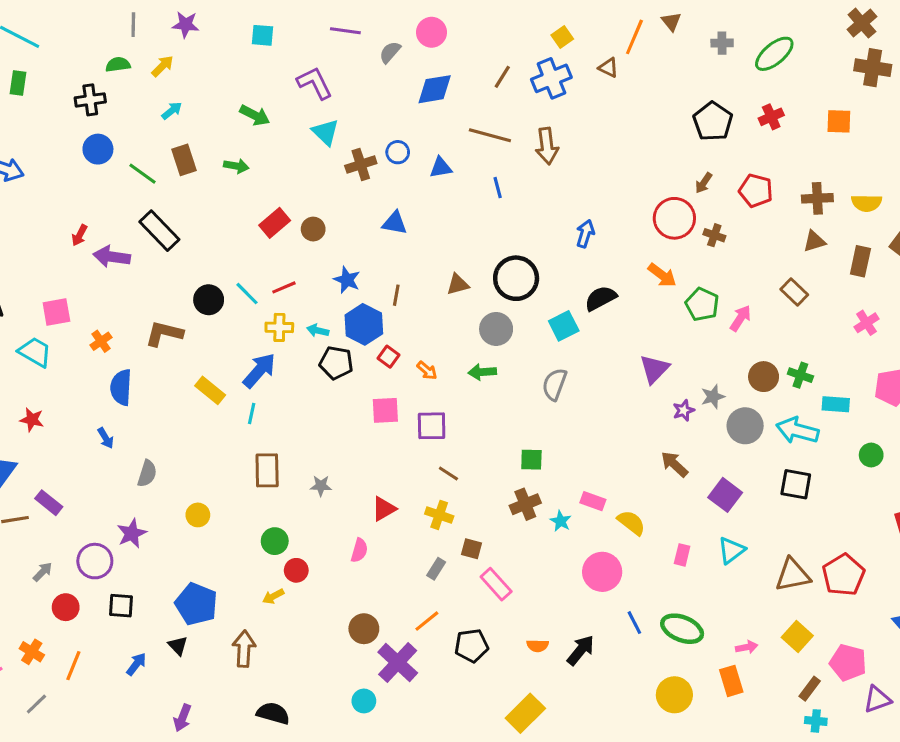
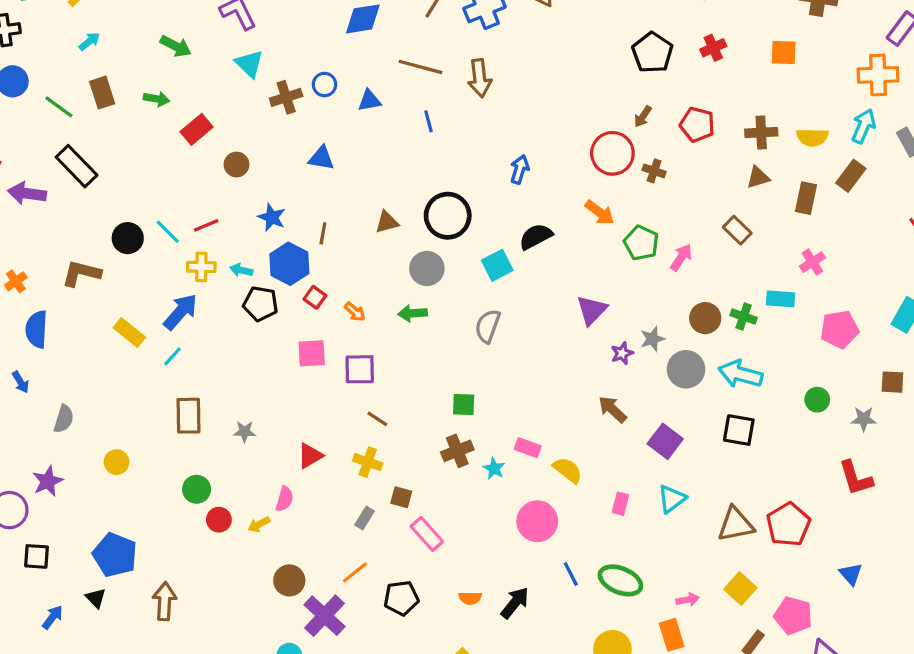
red rectangle: (275, 223) -> (197, 129), moved
cyan rectangle: (836, 404) -> (780, 299), moved
cyan line: (252, 414) -> (173, 356), turned 30
yellow arrow: (273, 596) -> (259, 524), moved

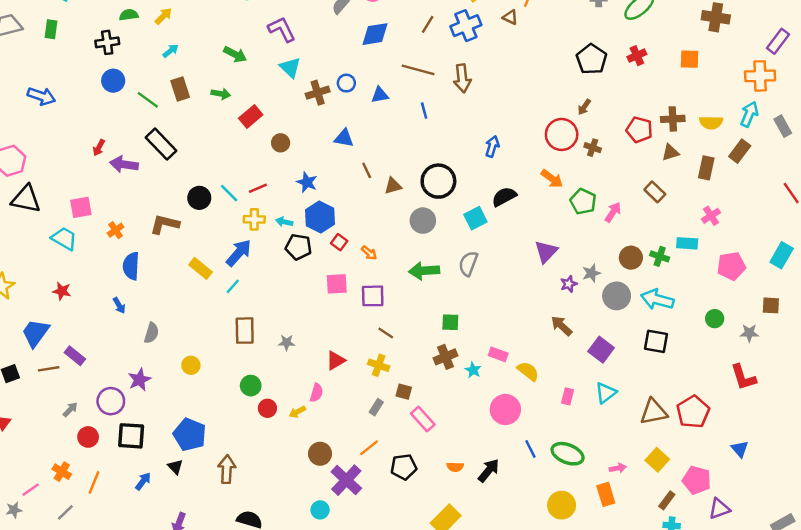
red pentagon: (697, 125) -> (639, 130), moved
brown line: (323, 233) -> (367, 170), moved, turned -35
green arrow: (412, 313) -> (424, 271), moved, size x1.4
black square: (37, 556) -> (131, 436), size x1.4

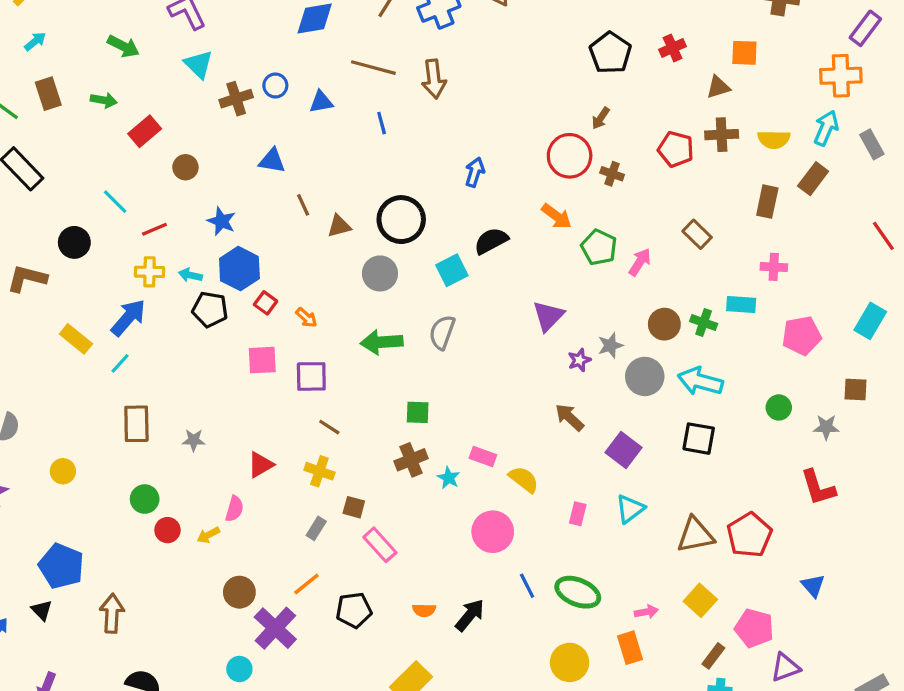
brown triangle: (670, 152) -> (718, 87), moved
cyan line: (229, 193) -> (115, 202), moved
pink cross: (711, 216) -> (774, 267), turned 36

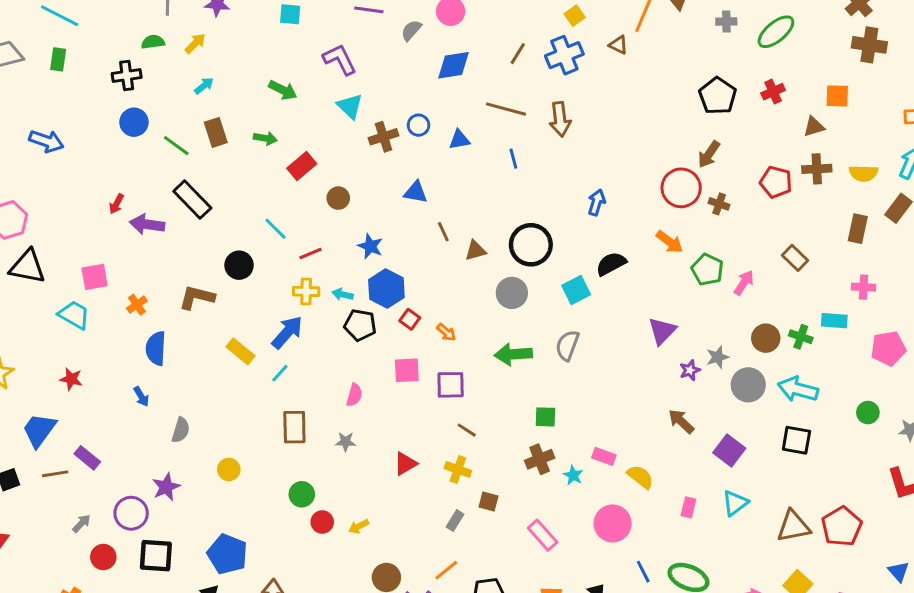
brown arrow: (601, 118) -> (709, 154), size x1.4
pink semicircle: (234, 509) -> (354, 395), moved
pink rectangle: (380, 545) -> (543, 535), moved

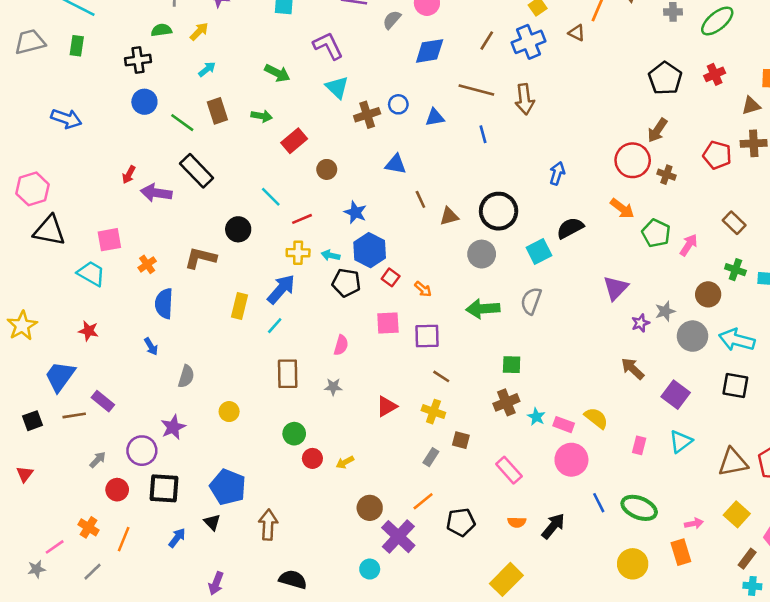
green cross: (801, 337) -> (735, 270), moved
yellow rectangle: (240, 351) -> (240, 306), turned 65
pink rectangle: (604, 456) -> (564, 425), moved

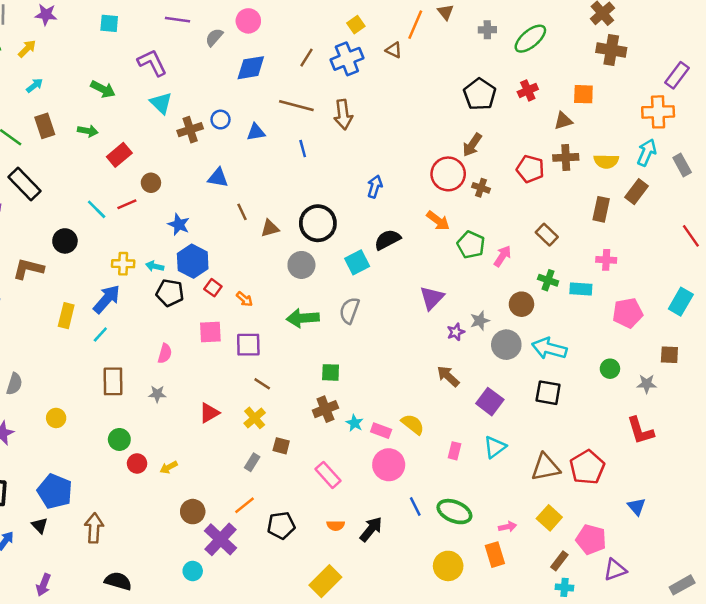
red line: (302, 219) -> (127, 204), moved
yellow cross: (433, 412) -> (255, 418), turned 30

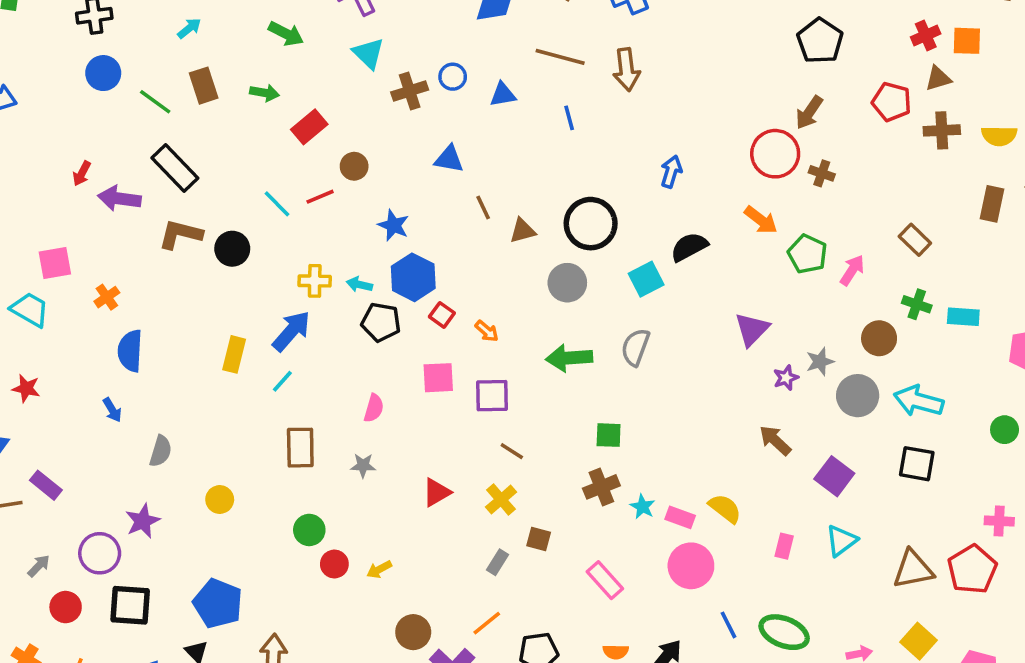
red cross: (528, 90) -> (926, 35), moved
red pentagon: (530, 169) -> (892, 102), moved
pink cross: (606, 260) -> (999, 521), moved
brown L-shape: (28, 269) -> (180, 234), moved

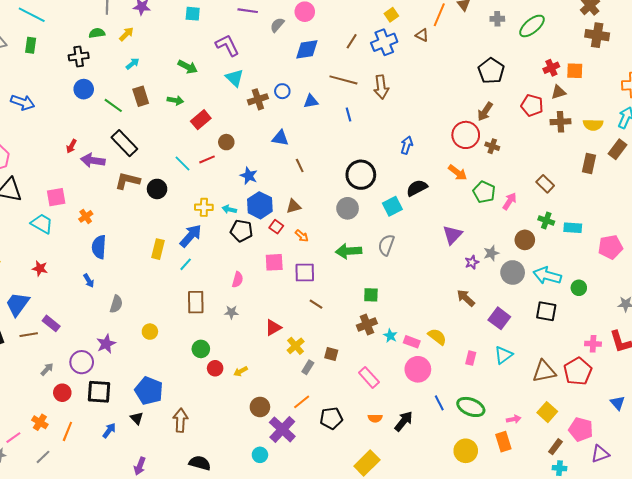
brown triangle: (523, 231) -> (294, 206), moved
green circle: (1005, 430) -> (579, 288), moved
yellow cross: (501, 500) -> (296, 346), moved

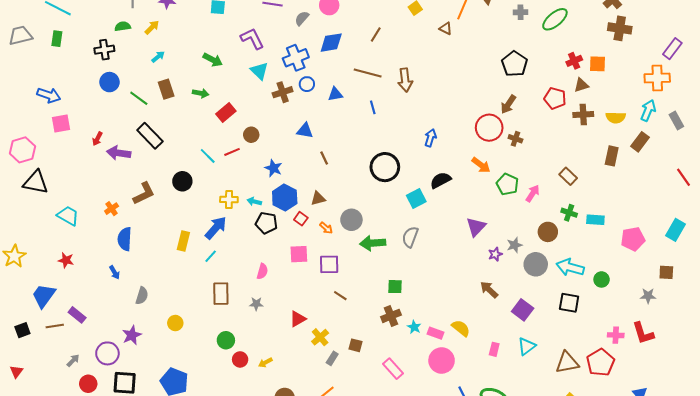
blue cross: (384, 42) -> (296, 58), moved
brown L-shape: (127, 181) -> (144, 193), moved, turned 140
pink square: (56, 197) -> (61, 124), moved
gray circle: (348, 208) -> (351, 220), moved

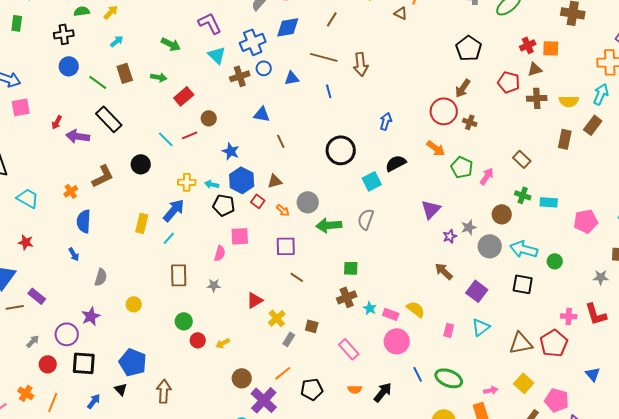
pink square: (299, 254) -> (240, 236), moved

